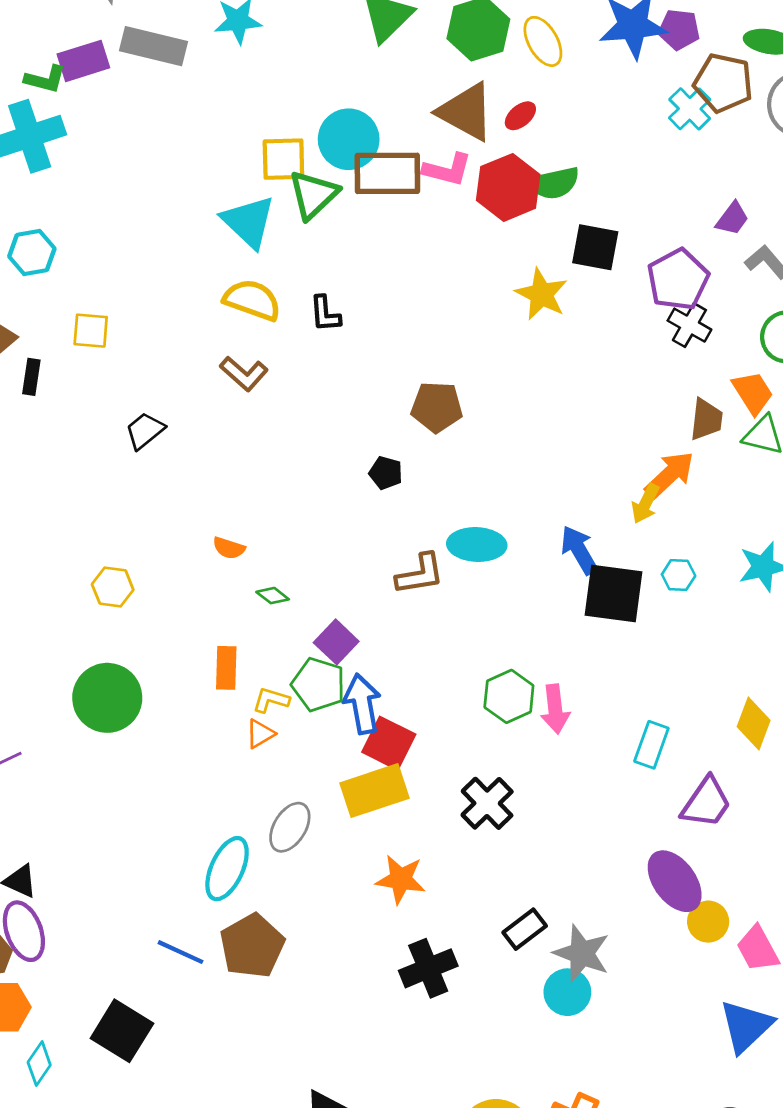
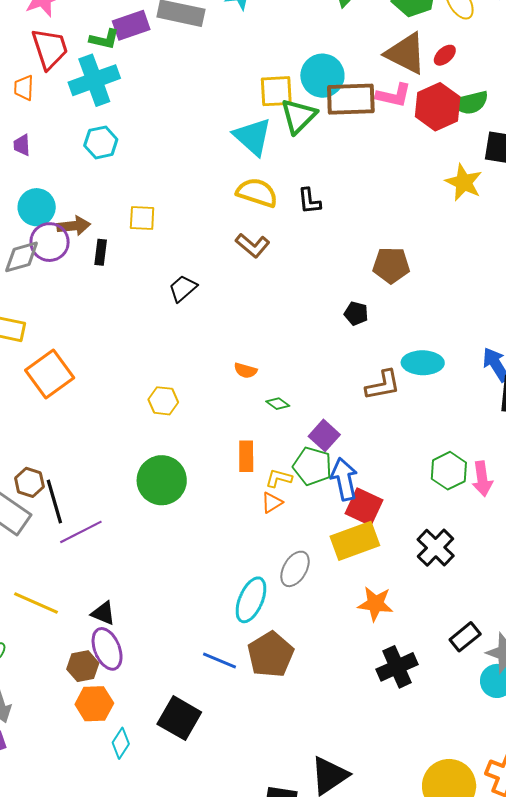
cyan hexagon: (32, 252) -> (101, 142), moved

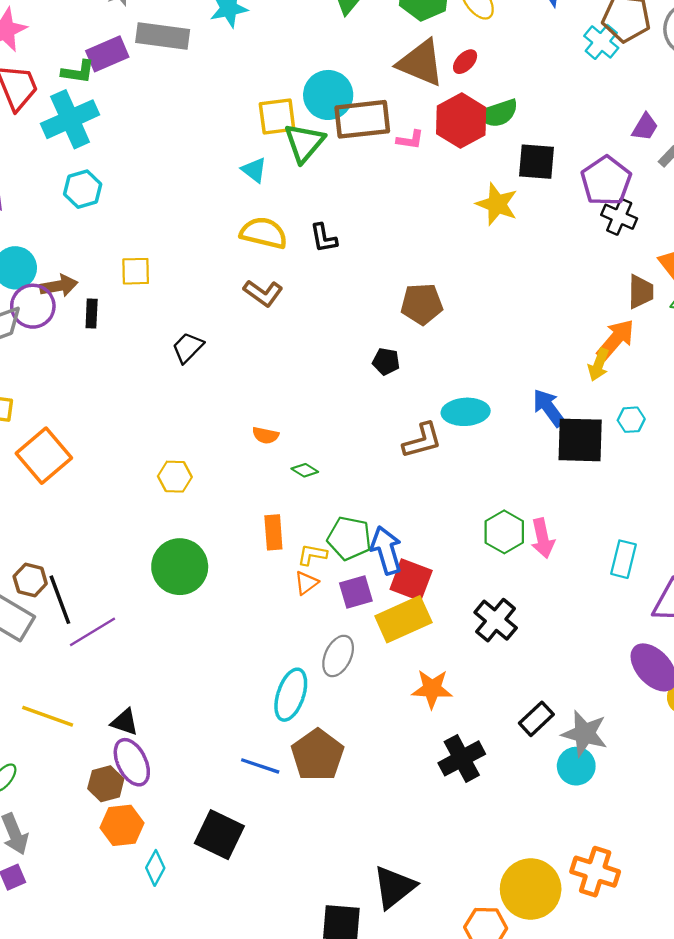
pink L-shape: (394, 95) -> (410, 140), moved, size x0.7
cyan triangle: (253, 137) -> (254, 170), size x0.6
purple square: (324, 435) -> (356, 592), moved, turned 36

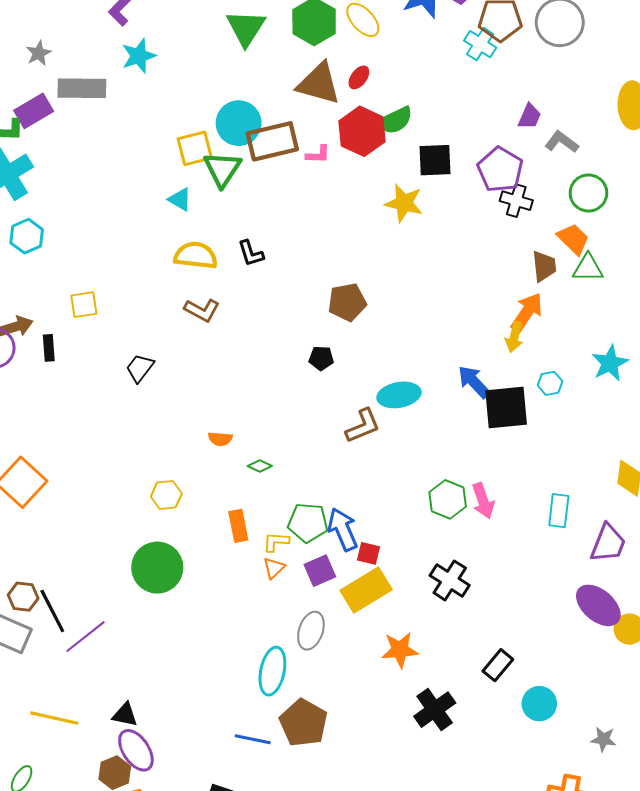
yellow hexagon: (175, 477) -> (166, 495), moved
red square: (411, 580) -> (368, 553), size x0.6
gray star: (585, 734) -> (603, 739), moved, size x0.6

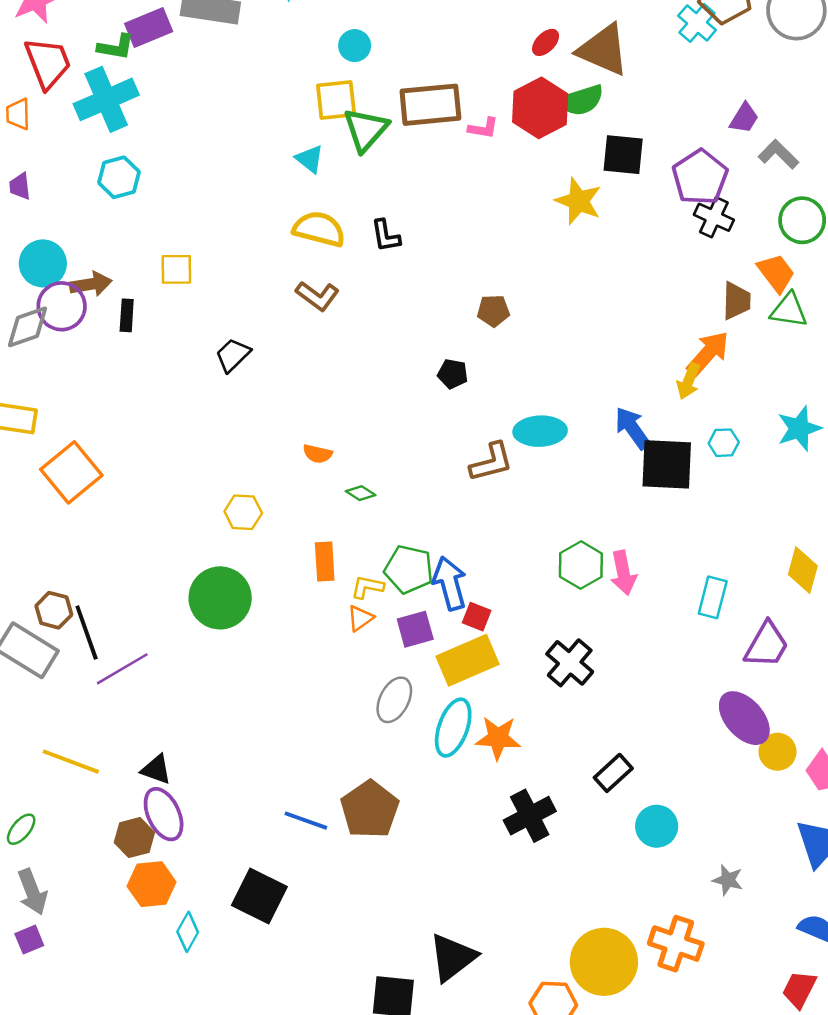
brown triangle: (319, 84) -> (603, 50), moved
cyan circle: (239, 123) -> (355, 46), moved, size x0.6
brown pentagon: (347, 302) -> (493, 311), size x0.7
cyan ellipse: (272, 671) -> (453, 728), moved

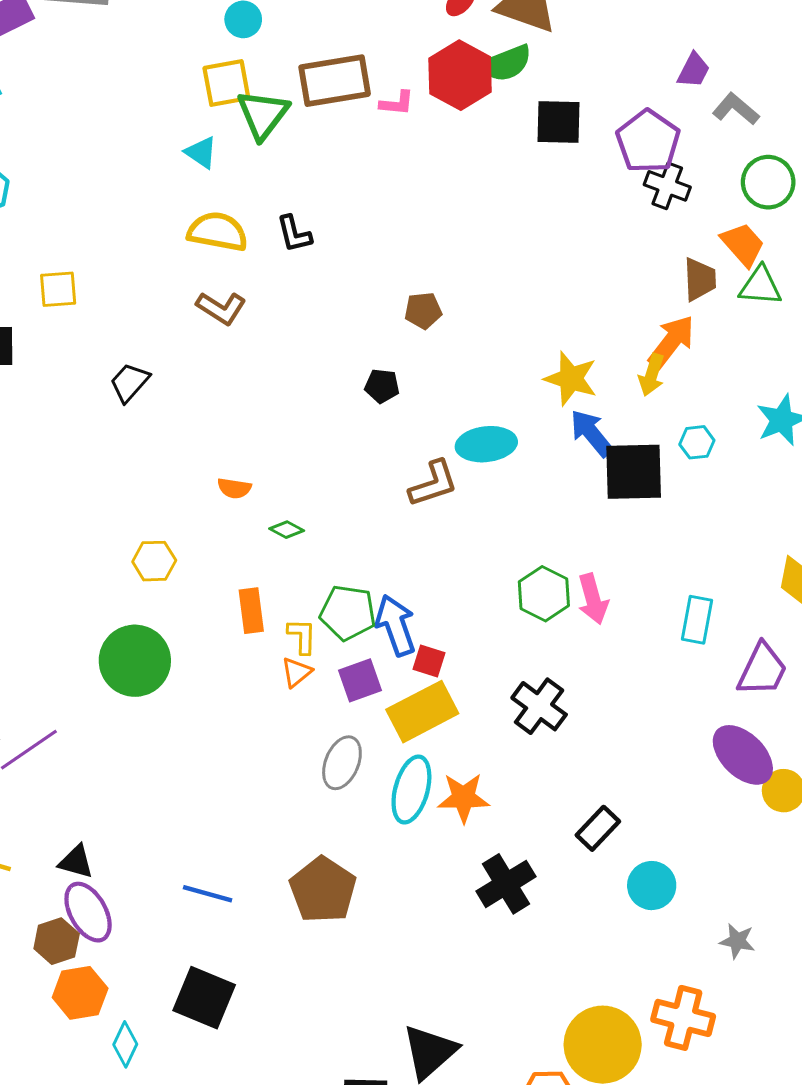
yellow star: (579, 201) -> (571, 379), moved
yellow L-shape: (367, 587) -> (302, 636), turned 84
blue line: (306, 821) -> (208, 894), moved

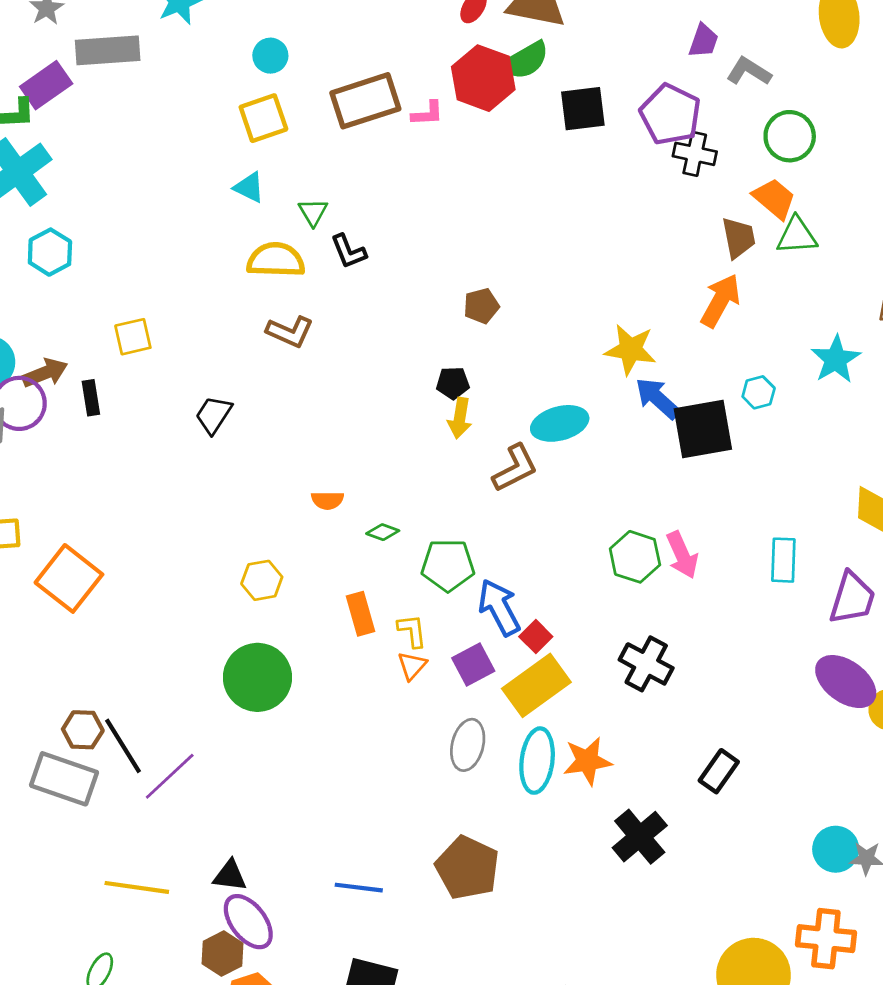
green triangle: (263, 114) -> (313, 212), moved, size x0.6
yellow arrow: (652, 375) -> (460, 418), moved
green pentagon: (348, 613) -> (448, 565), moved
red square: (429, 661) -> (536, 637), turned 36
cyan circle: (652, 886) -> (836, 849), moved

